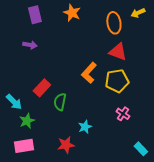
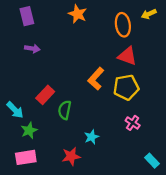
purple rectangle: (35, 15) -> (27, 16), moved

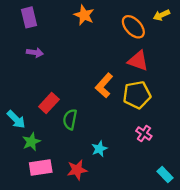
orange ellipse: (123, 25) -> (133, 27), turned -35
pink rectangle: (26, 157) -> (41, 167), moved

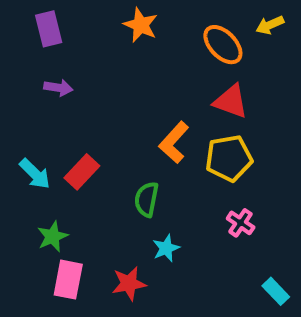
cyan arrow: (16, 119) -> (35, 174), moved
green semicircle: (70, 119) -> (147, 199), moved
pink rectangle: (41, 167) -> (68, 280), turned -70

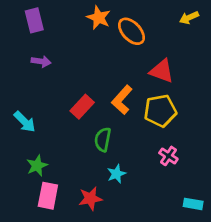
orange ellipse: (223, 45) -> (131, 31), moved
red rectangle: (82, 172) -> (82, 107), moved
cyan rectangle: (276, 291) -> (193, 204), turned -36

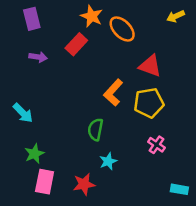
red rectangle: (82, 107) -> (76, 44), moved

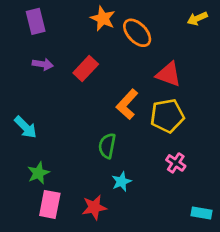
red rectangle: (76, 44) -> (86, 69), moved

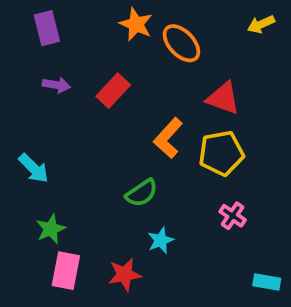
green semicircle: (107, 146) -> (142, 193), turned -135

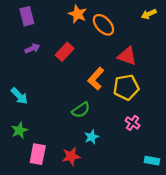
purple arrow: (56, 85) -> (32, 49), turned -32
green star: (51, 229) -> (19, 130), moved

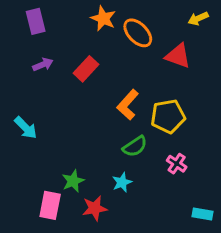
red triangle: (127, 56) -> (178, 56), moved
green semicircle: (81, 110) -> (135, 146), moved
green star: (19, 130) -> (73, 181), moved

